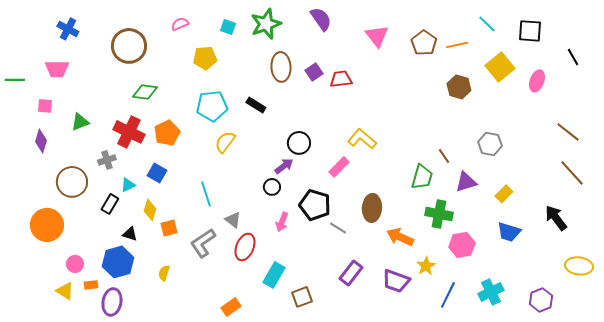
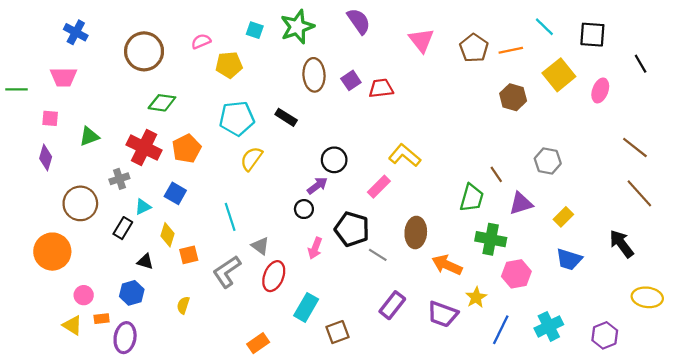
pink semicircle: (180, 24) -> (201, 41), moved
blue hexagon: (118, 262) -> (132, 293), size x0.7

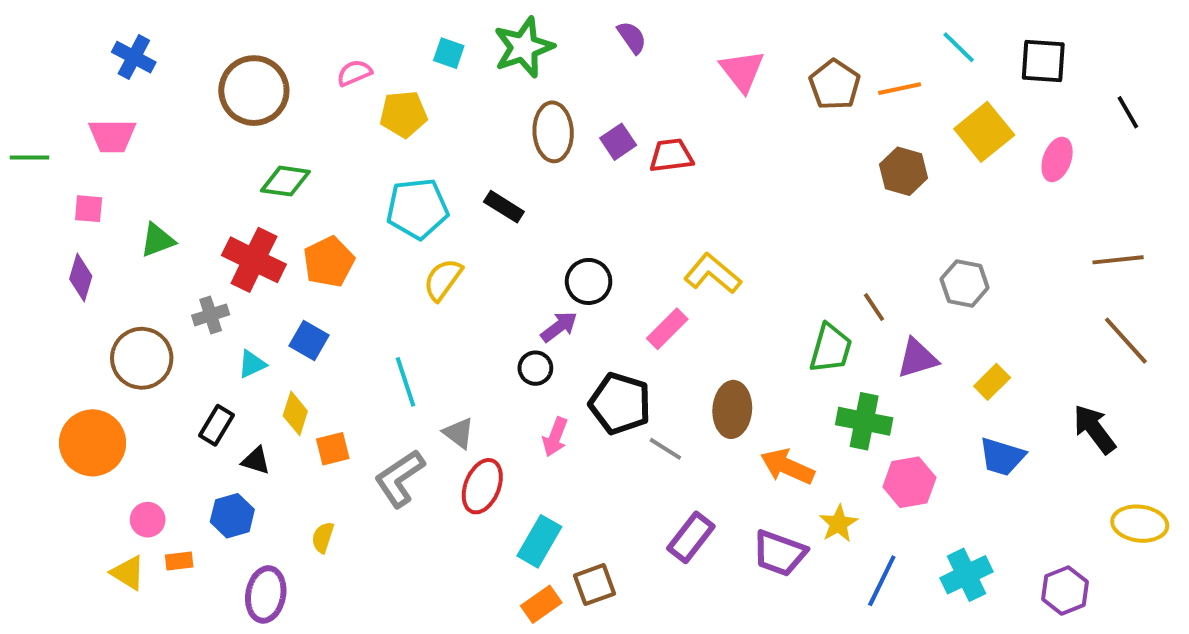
purple semicircle: (359, 21) -> (632, 37), size x0.7
brown line: (635, 148) -> (1118, 260), turned -44
black rectangle: (123, 228) -> (217, 425), moved
purple ellipse: (125, 338) -> (266, 594), moved
orange rectangle: (258, 343) -> (541, 604), moved

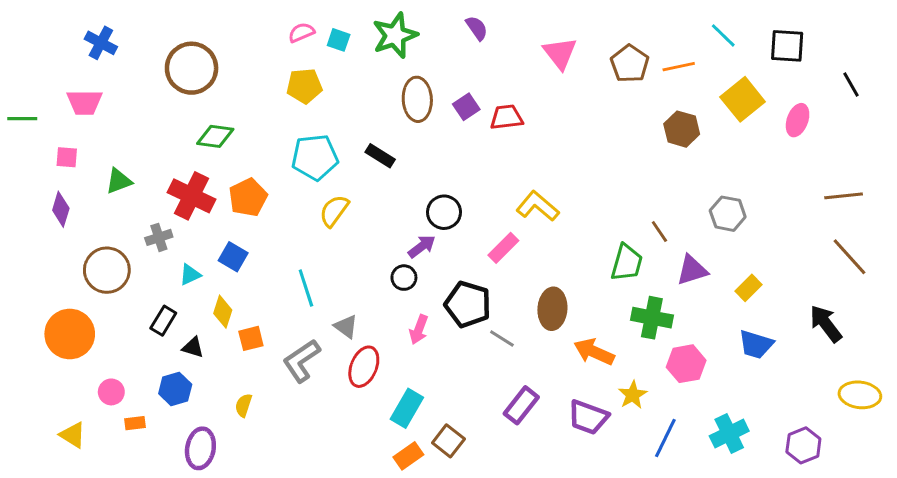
pink semicircle: (354, 73) -> (301, 32), moved
yellow triangle: (128, 573) -> (73, 435), moved
brown square: (594, 585) -> (448, 441), turned -32

